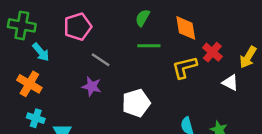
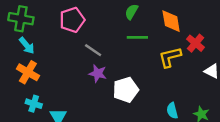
cyan arrow: (41, 52) -> (27, 45), moved
purple star: (92, 86) -> (98, 73), moved

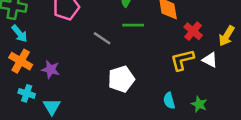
gray line: (93, 50) -> (102, 38), moved
yellow L-shape: (170, 57) -> (182, 60), moved
purple star: (98, 73) -> (51, 69), moved

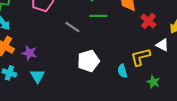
yellow L-shape: (182, 60) -> (140, 57), moved
cyan semicircle: (169, 101) -> (122, 71), moved
cyan triangle: (52, 107) -> (37, 76), moved

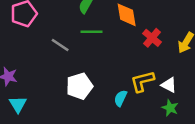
white triangle: (162, 45) -> (169, 85), moved
cyan semicircle: (122, 71) -> (121, 98), turned 40
green star: (153, 82) -> (170, 108), moved

